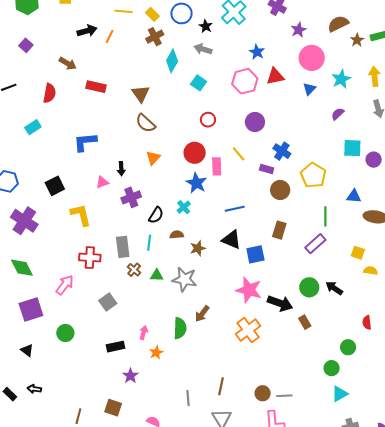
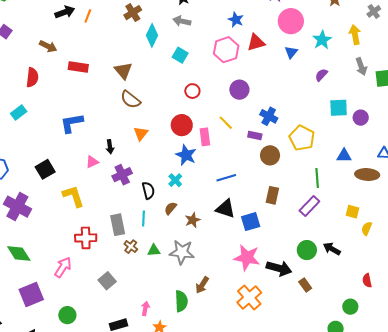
black semicircle: (156, 215) -> (148, 190), turned -42
brown semicircle: (177, 235) -> (170, 208), turned -40
yellow semicircle: (371, 271) -> (367, 229), turned -72

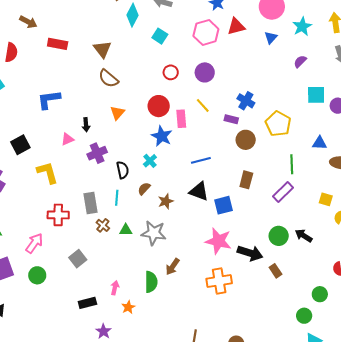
purple circle: (239, 90) -> (205, 72), moved
orange cross: (249, 298) -> (219, 281), turned 30
green circle: (67, 315) -> (37, 275), moved

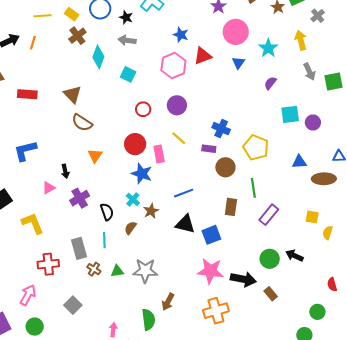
green line: (292, 164) -> (253, 188), moved
brown star: (166, 201) -> (151, 211), moved

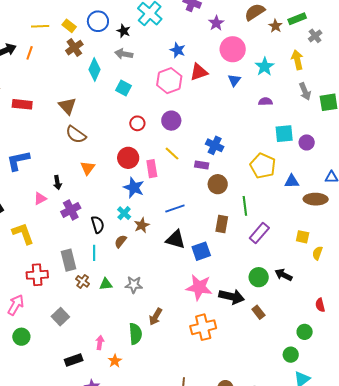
purple semicircle: (270, 83) -> (265, 102), turned 48
yellow pentagon: (256, 148) -> (263, 166), moved
gray star: (145, 271) -> (134, 285), size x0.7

